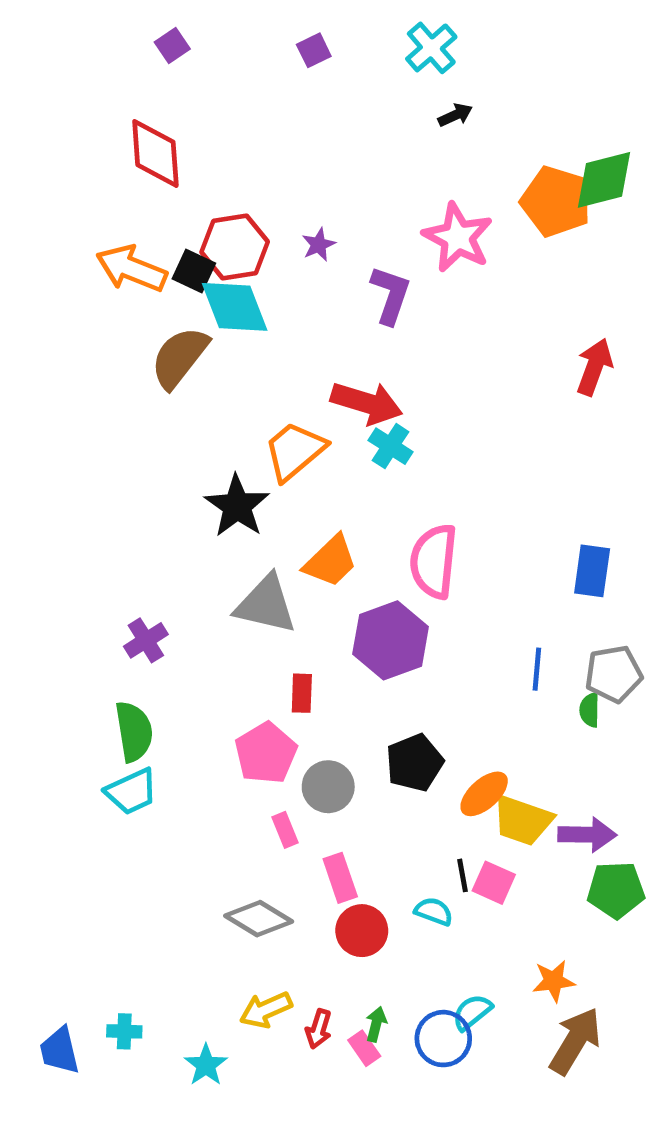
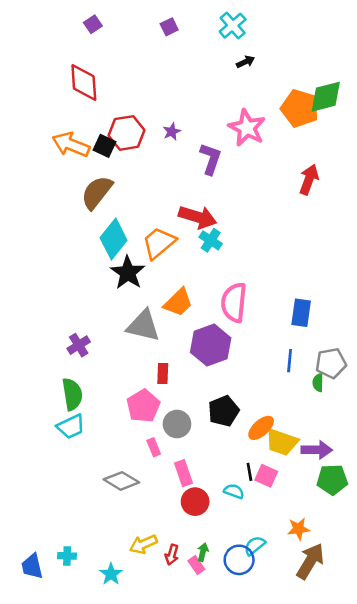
cyan diamond: (235, 307) -> (114, 239), moved, turned 60
red arrow: (594, 367) -> (309, 179), moved
blue rectangle: (592, 571) -> (301, 313), moved
gray diamond: (259, 919) -> (121, 481), moved

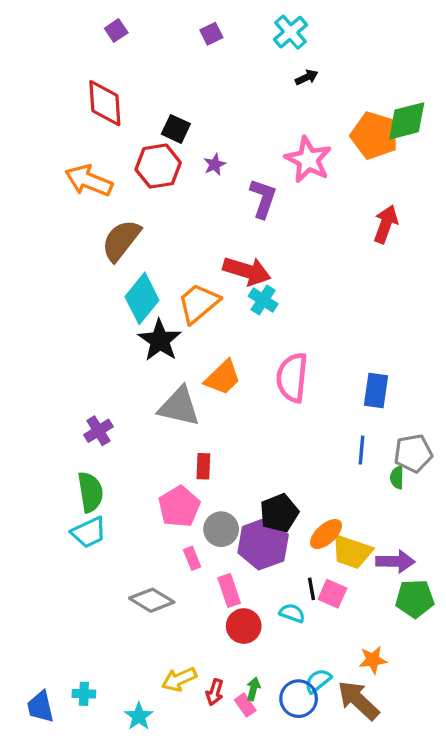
black square: (105, 146) -> (176, 129), moved
purple hexagon: (211, 345) -> (263, 544), moved
brown arrow: (310, 561) -> (358, 700), moved, turned -78

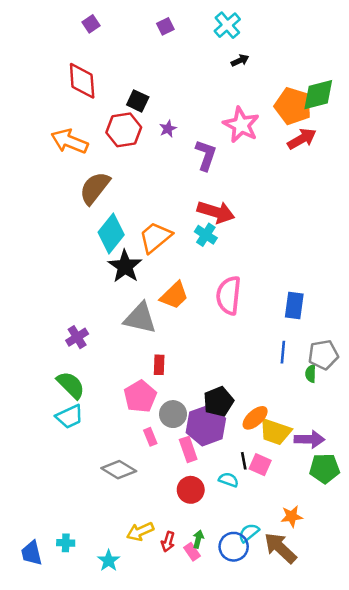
red arrow: (386, 224) -> (302, 139), moved, turned 40
red arrow: (247, 271) -> (216, 212), moved
green semicircle: (90, 492) -> (71, 385), turned -36
pink rectangle: (229, 591) -> (188, 449), moved

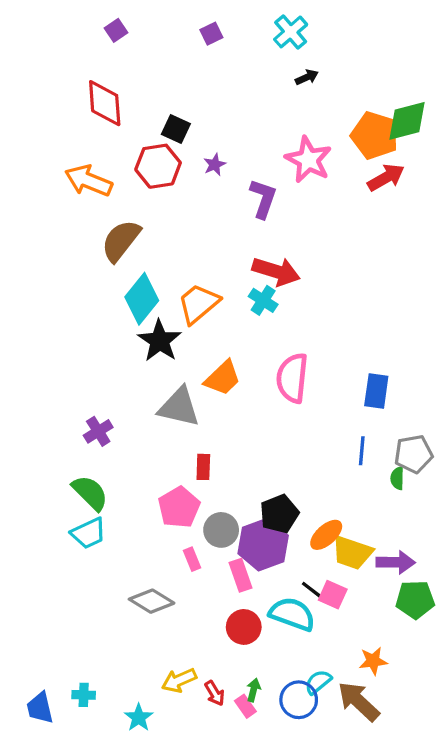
black line: (244, 461) -> (312, 590), turned -42
cyan semicircle: (229, 480) -> (292, 614), size x1.8
red arrow: (168, 542) -> (215, 693), turned -48

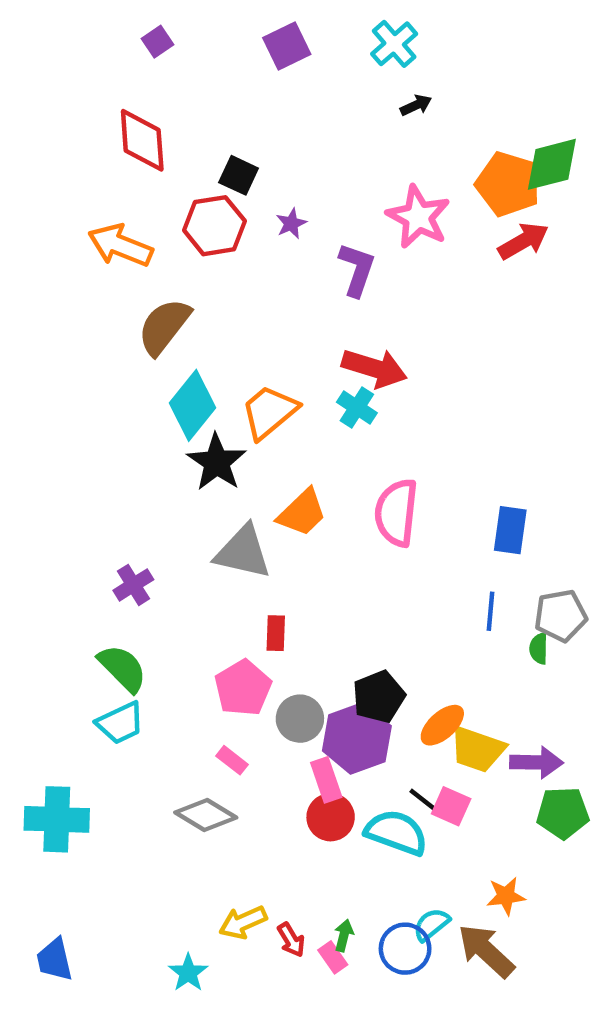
purple square: (211, 34) -> (287, 46), size x1.5
pink rectangle: (192, 559) -> (232, 760), moved, turned -30
red circle: (244, 627) -> (331, 817), moved
cyan cross: (84, 695) -> (57, 819), moved, size x2.0

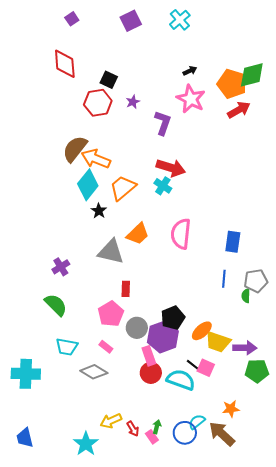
black arrow: (416, 105) -> (190, 71), moved
orange arrow: (120, 245) -> (96, 159), moved
black star: (217, 462) -> (99, 211), size x0.6
cyan trapezoid: (120, 723) -> (67, 347), moved, turned 35
cyan star: (188, 973) -> (86, 444), size x1.4

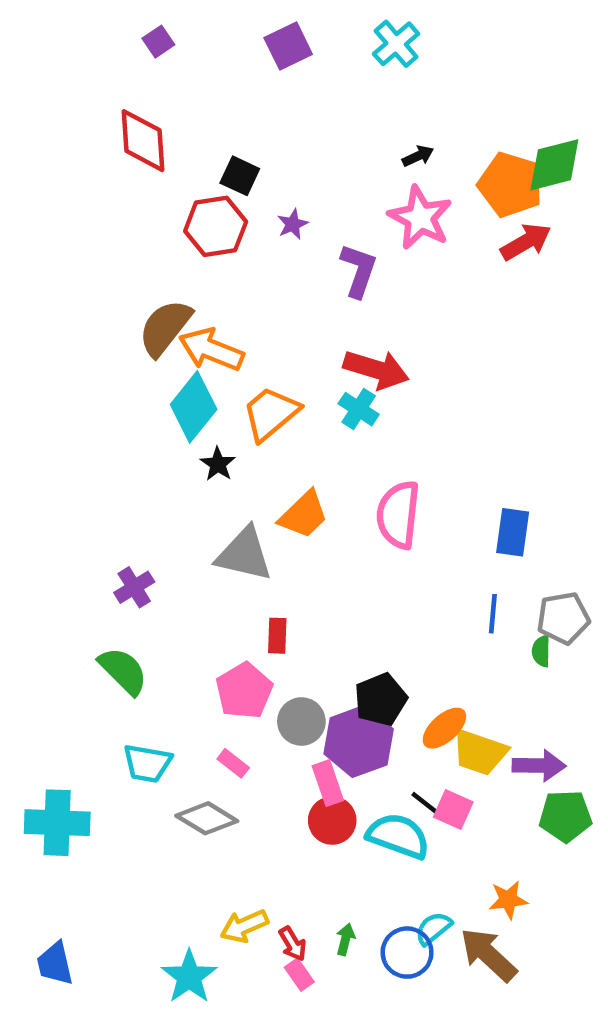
pink rectangle: (152, 437) -> (299, 975), moved

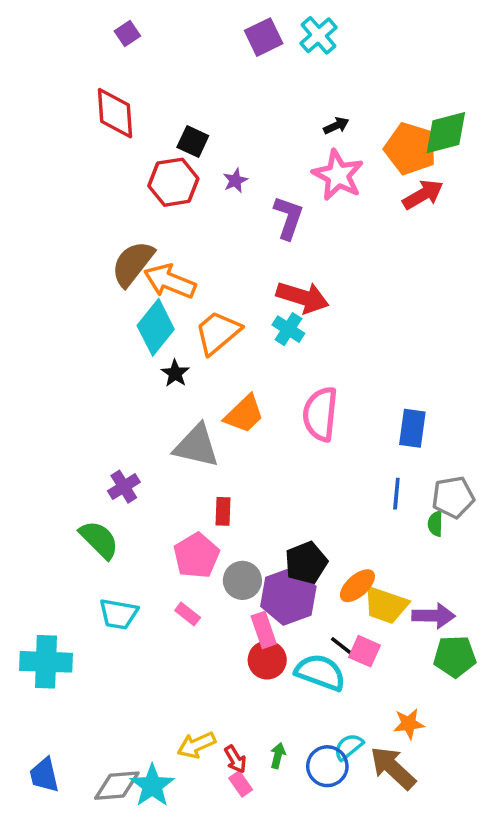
purple square: (288, 46) -> (264, 37), moved
purple cross: (134, 587) -> (124, 487), moved
gray diamond: (207, 818) -> (117, 786), moved, turned -36

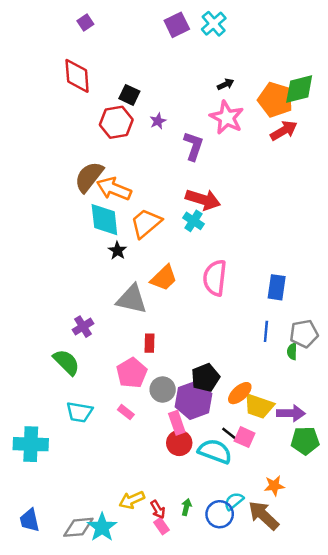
cyan diamond: (156, 327) -> (104, 220), turned -45

